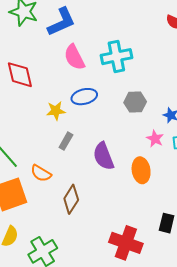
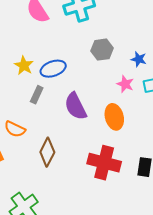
blue ellipse: (84, 97) -> (53, 69), moved
yellow star: (56, 111) -> (24, 65), turned -30
red cross: (126, 243) -> (104, 163), moved

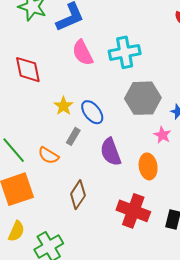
gray hexagon: (102, 50) -> (143, 98), size x1.6
blue ellipse: (53, 69) -> (92, 112), turned 65
orange semicircle: (15, 129) -> (48, 155), moved

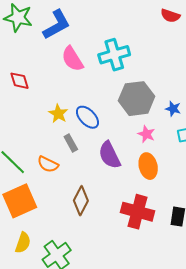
red diamond: (28, 70) -> (19, 81), size x0.7
pink star: (162, 135) -> (146, 134), moved
gray rectangle: (73, 136) -> (71, 143), turned -54

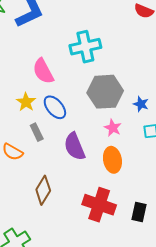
pink semicircle: (72, 59) -> (43, 71), moved

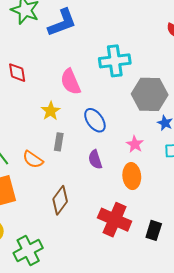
gray hexagon: (105, 92) -> (150, 94), moved
blue ellipse: (55, 107) -> (95, 120), moved
gray rectangle: (37, 132) -> (59, 142), turned 30
purple semicircle: (75, 146) -> (95, 159), size x0.7

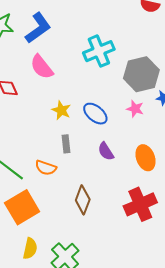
pink semicircle: (71, 82) -> (42, 67), moved
yellow star: (51, 111) -> (61, 110), moved
pink star: (135, 144) -> (135, 109), moved
red cross: (115, 220) -> (140, 204), turned -32

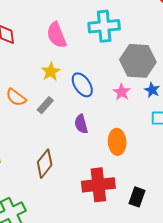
pink semicircle: (42, 67) -> (57, 35), moved
gray rectangle: (66, 144) -> (45, 105), turned 30
orange semicircle: (46, 168) -> (16, 97), moved

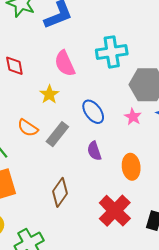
yellow star: (51, 72) -> (49, 94), moved
gray rectangle: (45, 105) -> (57, 134), size x1.4
red cross: (98, 185) -> (115, 211), turned -36

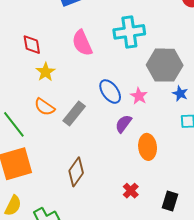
yellow star: (49, 94) -> (46, 72), moved
pink star: (133, 117) -> (139, 96), moved
purple semicircle: (94, 151) -> (123, 124), moved, turned 54
red cross: (115, 211) -> (131, 191), size x0.5

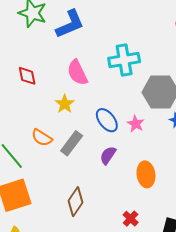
yellow star: (46, 72) -> (65, 104), moved
purple semicircle: (123, 124) -> (108, 155), moved

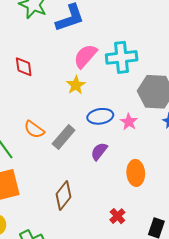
pink semicircle: (77, 73) -> (85, 56), moved, turned 64
yellow star: (65, 104) -> (76, 85), moved
blue ellipse: (107, 120) -> (100, 116), turned -65

